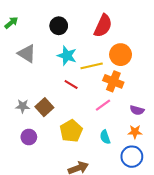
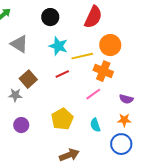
red line: (71, 84) -> (62, 74), turned -56
brown square: (44, 107) -> (28, 79), moved

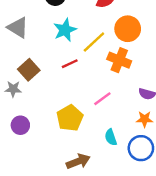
cyan star: (58, 46) -> (65, 30), turned 30
yellow line: (82, 56) -> (94, 42), turned -30
pink line: (93, 94) -> (102, 99), moved
cyan semicircle: (95, 125) -> (111, 137), moved

